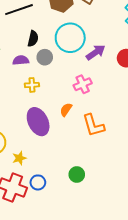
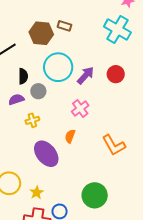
orange L-shape: (93, 125) -> (114, 145), moved
green circle: (77, 175) -> (95, 195), size x1.6

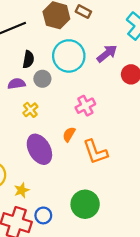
purple arrow: (86, 75) -> (107, 54), moved
yellow cross: (32, 120) -> (30, 110), turned -32
orange L-shape: (114, 145) -> (95, 152), moved

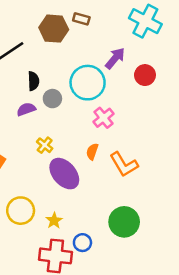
cyan circle: (69, 56) -> (88, 83), moved
yellow cross: (30, 110) -> (45, 145), moved

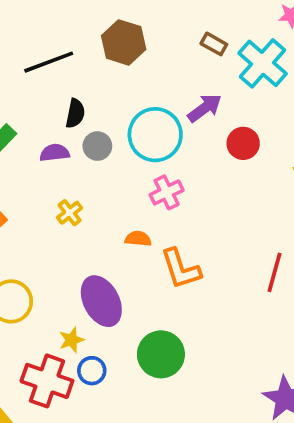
brown rectangle: (81, 19) -> (214, 44), moved
orange semicircle: (92, 152) -> (138, 239), turned 63
purple ellipse: (64, 174) -> (101, 301), moved
yellow star: (54, 221) -> (71, 340), moved

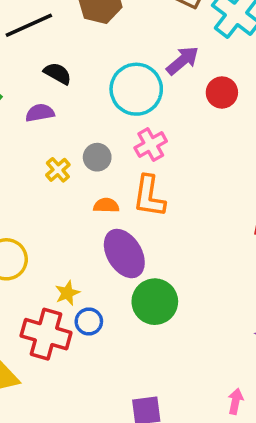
black semicircle: (75, 113) -> (58, 73), turned -68
gray circle: (97, 146) -> (97, 157), moved
orange semicircle: (138, 239) -> (106, 205), moved
orange L-shape: (181, 269) -> (149, 196), moved, turned 30
purple ellipse: (101, 301) -> (124, 254), moved

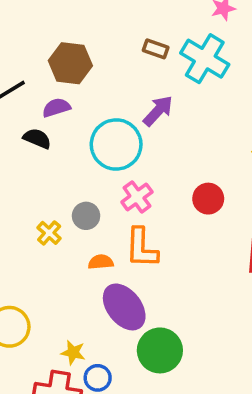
red circle: (222, 92) -> (208, 199), moved
purple semicircle: (40, 113) -> (56, 108), moved
yellow star: (67, 293) -> (73, 353), turned -30

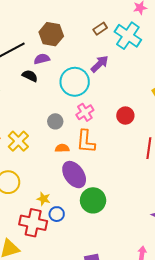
brown rectangle: (156, 49) -> (100, 29), turned -56
yellow cross: (49, 233) -> (18, 141), moved, size x1.5

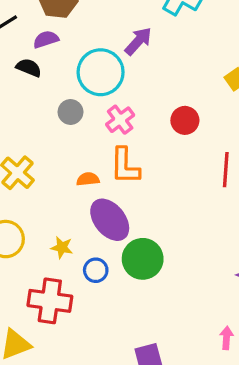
gray circle: (55, 121) -> (71, 112), moved
yellow star: (44, 199) -> (62, 247), moved
blue circle: (57, 214) -> (96, 270), moved

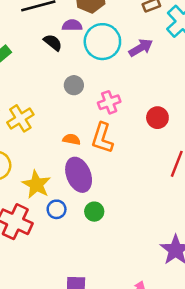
cyan circle: (101, 72) -> (102, 42), moved
yellow star: (62, 247) -> (36, 184), size x1.6
green circle: (143, 259) -> (94, 212), size x0.6

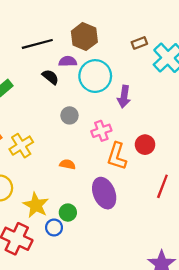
purple arrow: (141, 48) -> (124, 97), moved, turned 130
orange L-shape: (102, 138) -> (117, 156), moved
purple ellipse: (79, 175) -> (104, 193), moved
green circle: (94, 212) -> (68, 213), moved

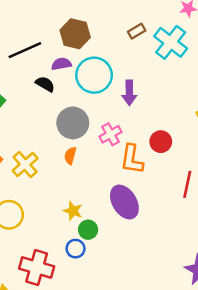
gray circle: (69, 115) -> (73, 123), size x1.6
orange semicircle: (67, 164) -> (70, 156), moved, turned -77
yellow star: (36, 205) -> (73, 211), moved, size x0.7

